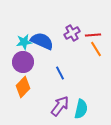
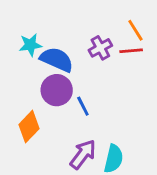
cyan star: (24, 42) -> (30, 45), moved
orange line: (96, 49) -> (135, 30), moved
purple circle: (23, 62) -> (57, 90), moved

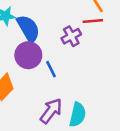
purple cross: (100, 48) -> (71, 36), moved
blue semicircle: (57, 59) -> (28, 29), turned 36

